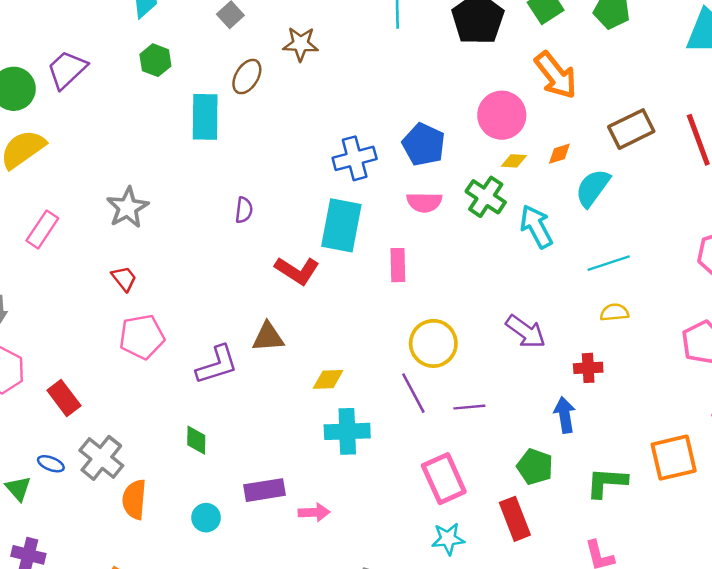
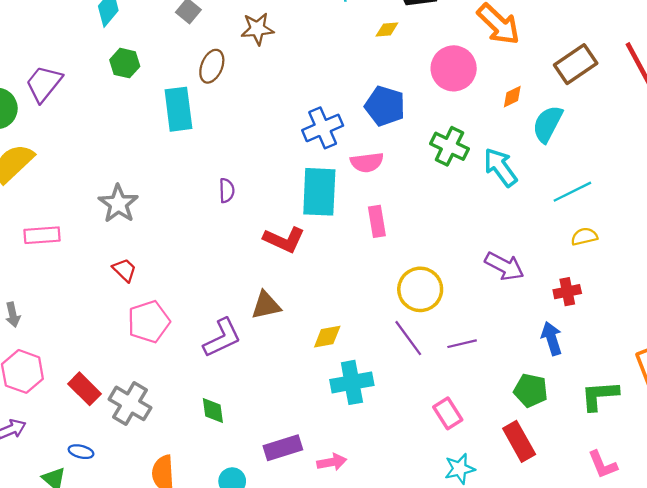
yellow diamond: (514, 161) -> (387, 30), moved
pink semicircle: (424, 202) -> (367, 162), moved
pink rectangle: (42, 229) -> (42, 235), turned 60
gray cross: (101, 458) -> (130, 403), moved
pink rectangle: (444, 479) -> (448, 413), size x0.7

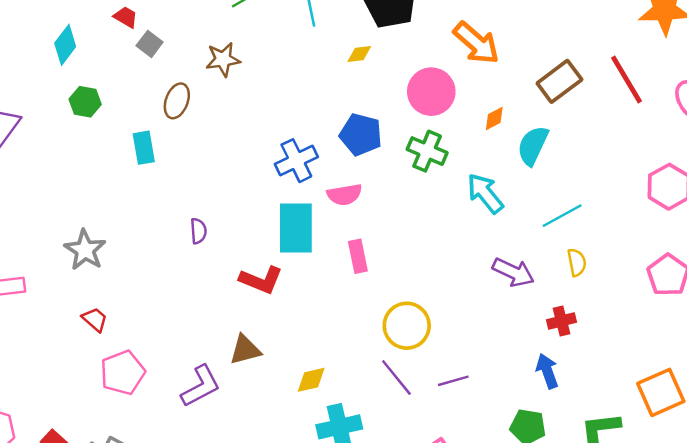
cyan rectangle: (178, 109) -> (144, 148), size x0.7
green cross: (449, 146) -> (427, 151), moved
yellow semicircle: (584, 237) -> (577, 262), turned 95
purple arrow: (504, 266) -> (513, 272), moved

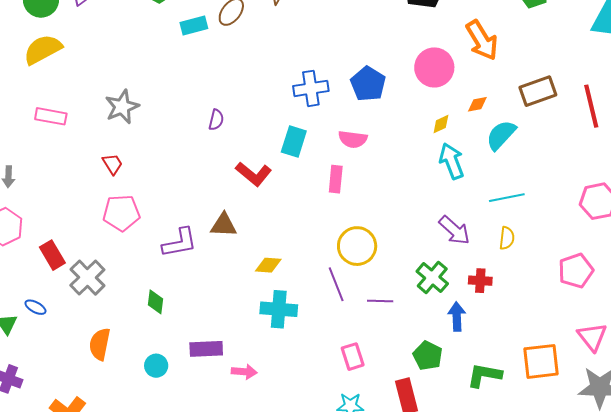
yellow diamond: (359, 54) -> (441, 124), moved, turned -35
cyan rectangle: (144, 148) -> (194, 25), moved, turned 68
green cross: (427, 151) -> (432, 277), moved
pink semicircle: (345, 195) -> (353, 139), moved
cyan rectangle: (296, 228) -> (294, 142), size x0.7

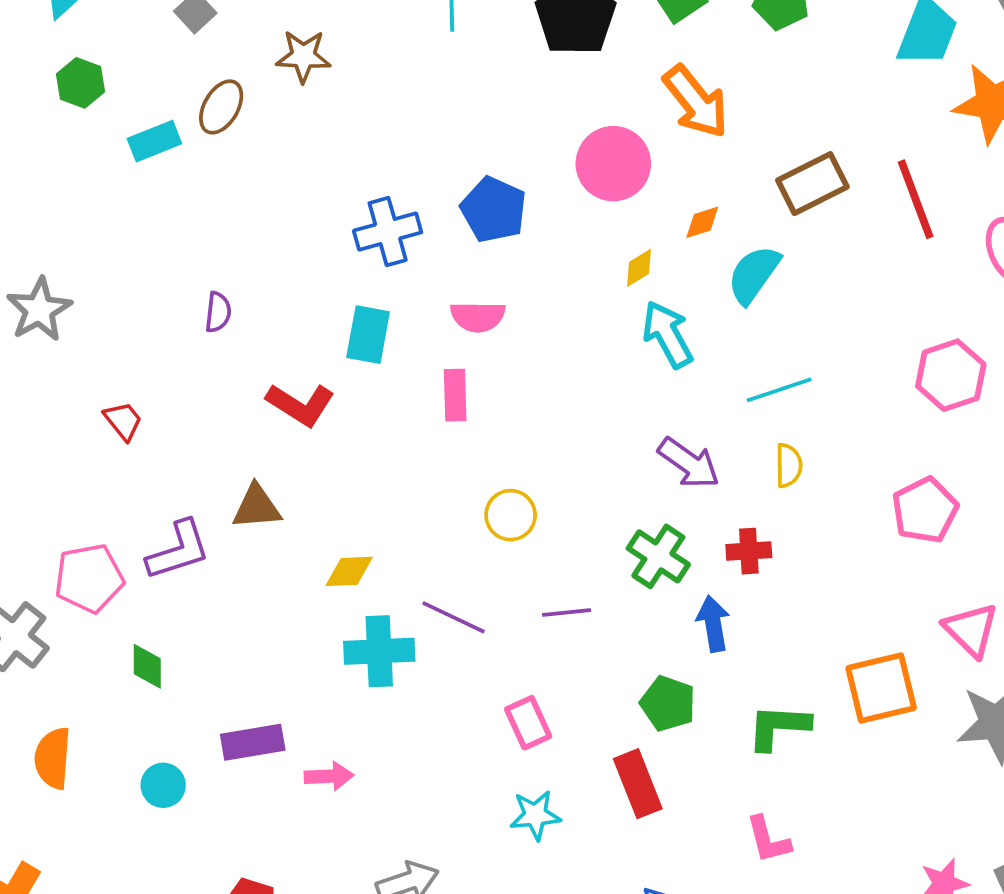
red trapezoid: (112, 164) -> (123, 421), moved
pink pentagon: (121, 213) -> (89, 578), moved
yellow circle: (357, 246) -> (511, 515), size x0.7
purple line: (336, 284) -> (453, 617), moved, turned -36

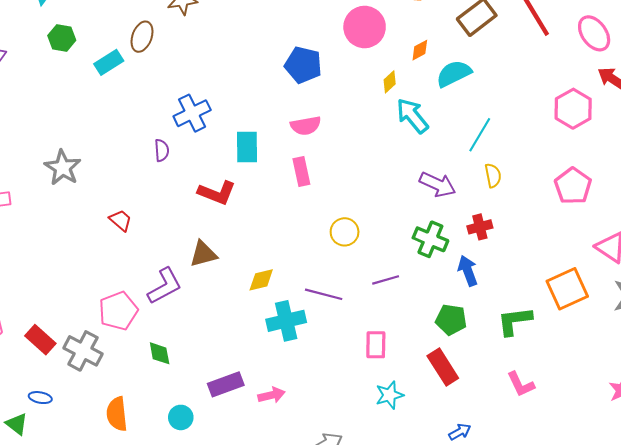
blue cross: (388, 232) -> (192, 113), moved
cyan semicircle: (754, 274) -> (454, 74), turned 39
cyan line: (779, 390) -> (480, 135), turned -30
pink rectangle: (528, 723) -> (376, 345), turned 36

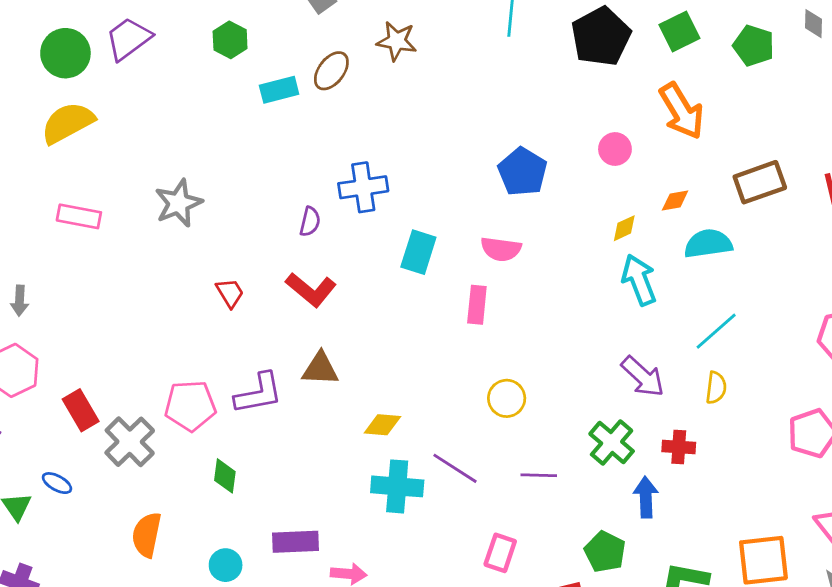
pink circle: (365, 27) -> (615, 149), size x0.6
red L-shape: (217, 193) -> (311, 290), moved

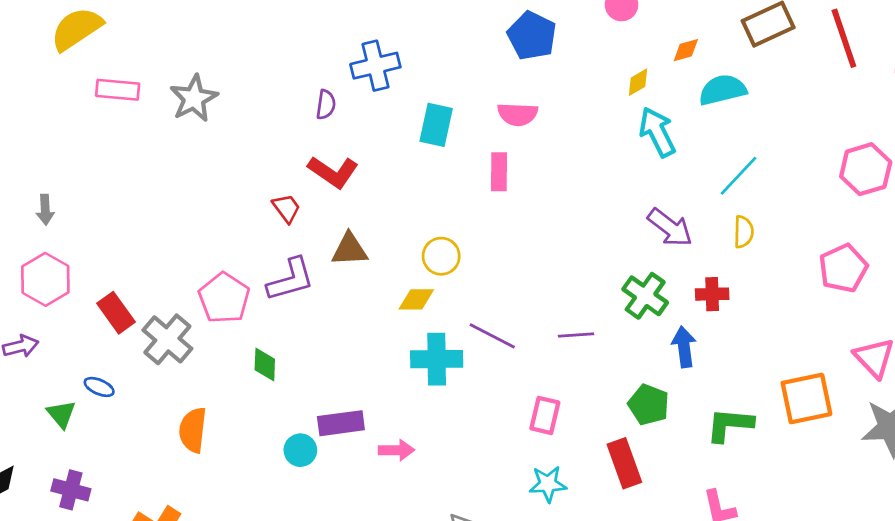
pink rectangle: (79, 216) -> (118, 90), moved
red trapezoid: (230, 293) -> (286, 208), moved
yellow circle: (507, 398) -> (441, 256), moved
pink pentagon: (190, 406) -> (224, 298), turned -30
cyan circle: (226, 565) -> (300, 450), moved

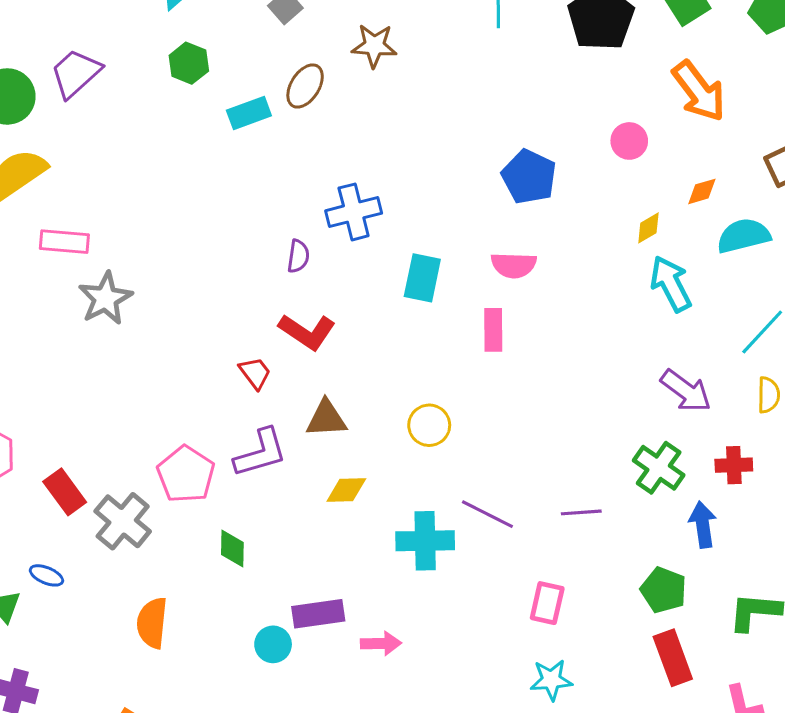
gray star: (194, 98) -> (105, 298), moved
yellow diamond: (416, 299) -> (346, 490), moved
red rectangle: (624, 463) -> (673, 658), moved

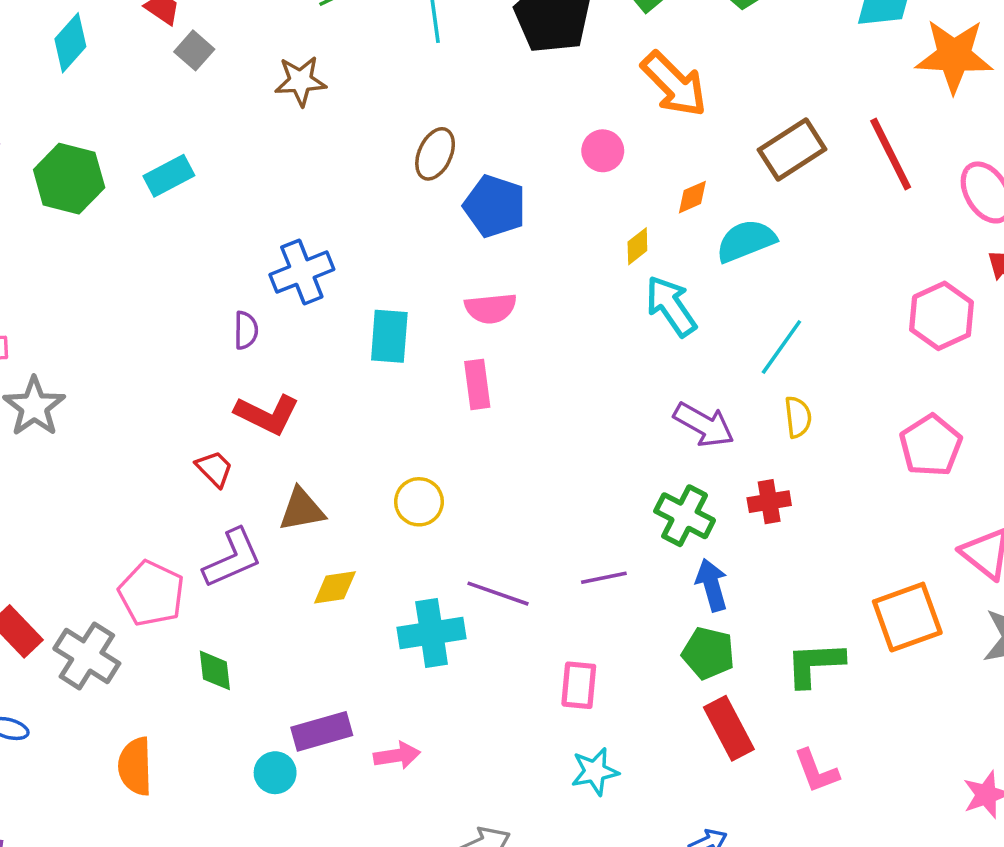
green hexagon: (189, 63) -> (69, 179), moved, size x1.5
brown ellipse: (305, 86) -> (435, 154), moved
blue arrow: (703, 525) -> (712, 585), moved

